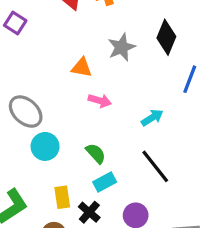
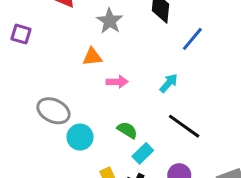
gray star: (122, 47) -> (110, 21), moved
blue line: (190, 79) -> (192, 39), turned 35

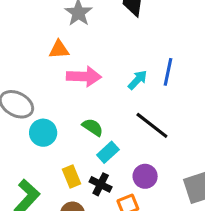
blue line: (192, 39) -> (168, 72), moved, turned -30
pink arrow: (117, 82) -> (84, 76), size x1.5

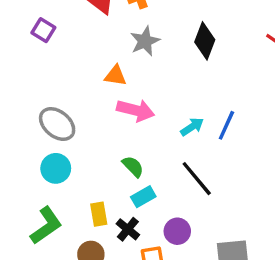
cyan circle: (43, 133) -> (56, 168), moved

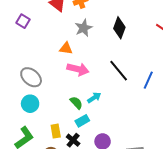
blue line: (226, 125) -> (148, 80), moved
cyan arrow: (192, 127) -> (94, 98), moved
black line: (197, 179) -> (119, 71), moved

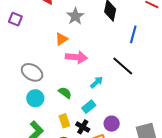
orange triangle: (66, 48) -> (61, 39), turned -32
black line: (119, 71) -> (123, 66), moved
blue line: (148, 80) -> (133, 34), moved
green semicircle: (76, 103) -> (65, 93), moved

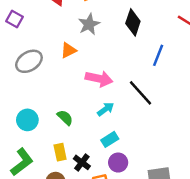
pink arrow: (76, 57) -> (99, 79), moved
gray ellipse: (32, 72) -> (29, 61), moved, turned -70
cyan rectangle: (89, 107) -> (110, 139), moved

